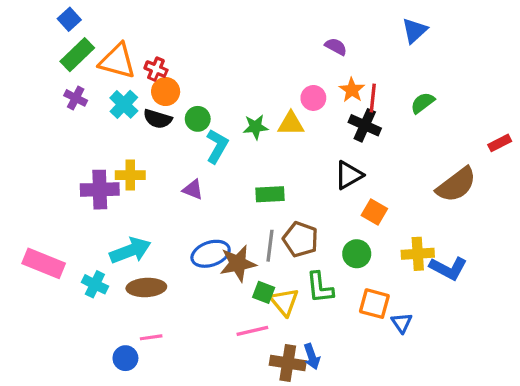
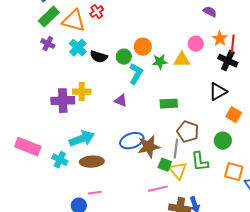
red cross: (156, 69) -> (97, 12), moved, turned 32
orange circle: (166, 92) -> (143, 47), moved
gray line: (270, 246) -> (176, 149), moved

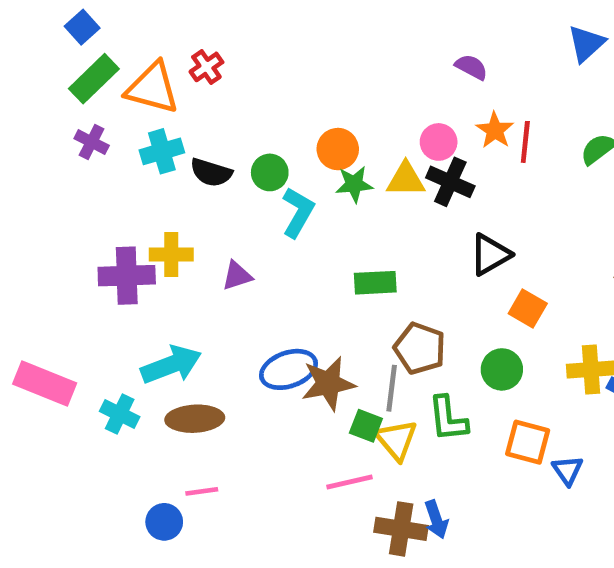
orange circle: (143, 47) -> (338, 149), moved
cyan cross: (78, 48) -> (162, 151), turned 30
black cross: (228, 61) -> (450, 182), moved
purple triangle: (121, 101) -> (237, 276), moved, turned -40

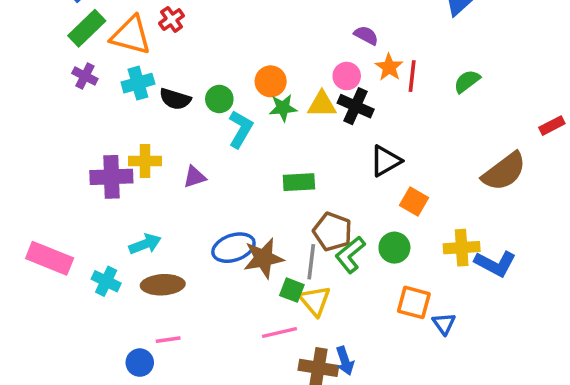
purple semicircle: (471, 67) -> (366, 35), moved
cyan arrow: (171, 365) -> (145, 244), size x0.7
green L-shape: (448, 419) -> (350, 255), moved, turned 57

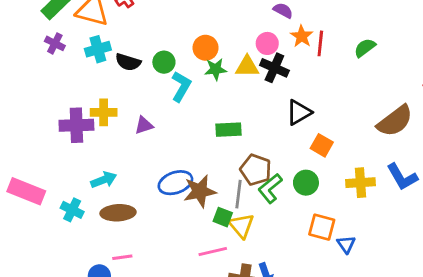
blue L-shape: (495, 264) -> (402, 177), moved, turned 32

